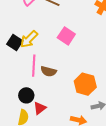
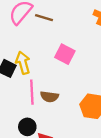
yellow arrow: (29, 39) -> (23, 63), turned 126

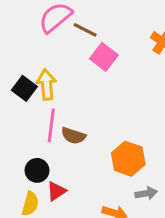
pink square: (65, 54) -> (104, 57), moved

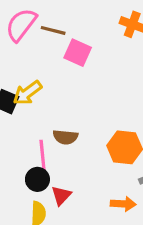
yellow arrow: (46, 85) -> (27, 93), turned -108
pink line: (51, 125) -> (43, 157), moved

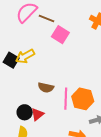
pink line: (43, 157) -> (66, 99), moved
red triangle: (61, 195) -> (38, 114), moved

